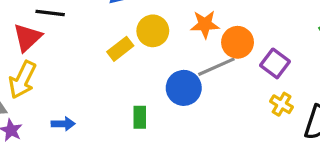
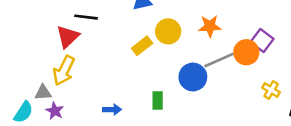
orange circle: (238, 42) -> (246, 52), moved
purple square: (275, 63) -> (262, 41), moved
blue arrow: (63, 124) -> (112, 110), moved

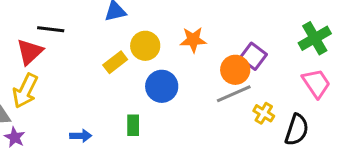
gray line: (219, 60) -> (234, 94), moved
blue circle: (193, 77) -> (162, 86), moved

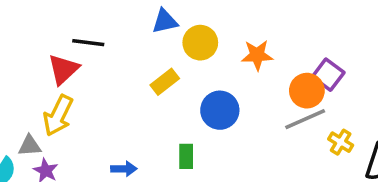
yellow circle: (145, 46) -> (200, 43), moved

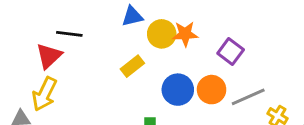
orange star: (257, 55) -> (185, 34), moved
purple square: (328, 75) -> (231, 51), moved
orange circle: (307, 91) -> (212, 90), moved

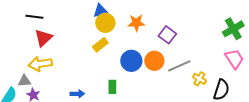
black line: (69, 34) -> (34, 17), moved
yellow circle: (162, 34) -> (105, 23), moved
yellow arrow: (44, 94) -> (40, 64), turned 55

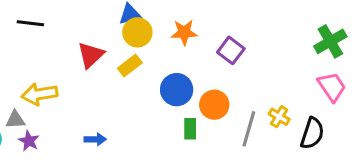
red triangle: (43, 38) -> (91, 55), moved
orange circle: (154, 61) -> (214, 105), moved
gray line: (179, 66) -> (249, 129), moved, turned -50
green rectangle: (112, 87) -> (190, 129), moved

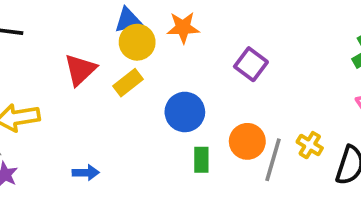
orange star: (184, 32) -> (183, 28), moved
orange circle: (214, 105) -> (247, 141), moved

